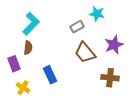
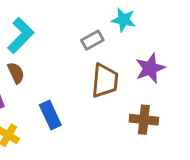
brown semicircle: (28, 48) -> (16, 73), turned -32
brown trapezoid: (85, 53) -> (105, 81), turned -135

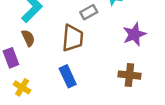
brown trapezoid: (105, 81) -> (73, 38), moved
blue rectangle: (50, 115) -> (68, 76), moved

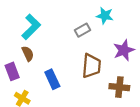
brown trapezoid: (73, 38) -> (91, 66), moved
blue rectangle: (68, 76) -> (52, 79), moved

